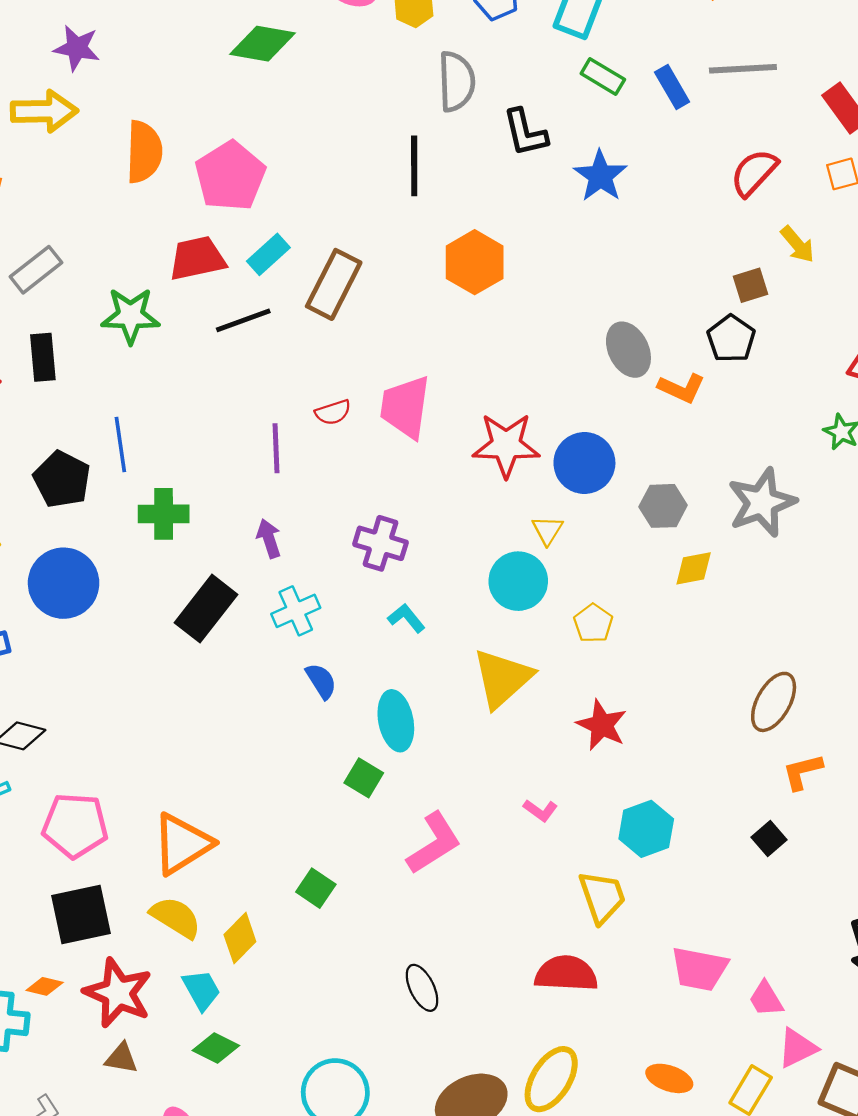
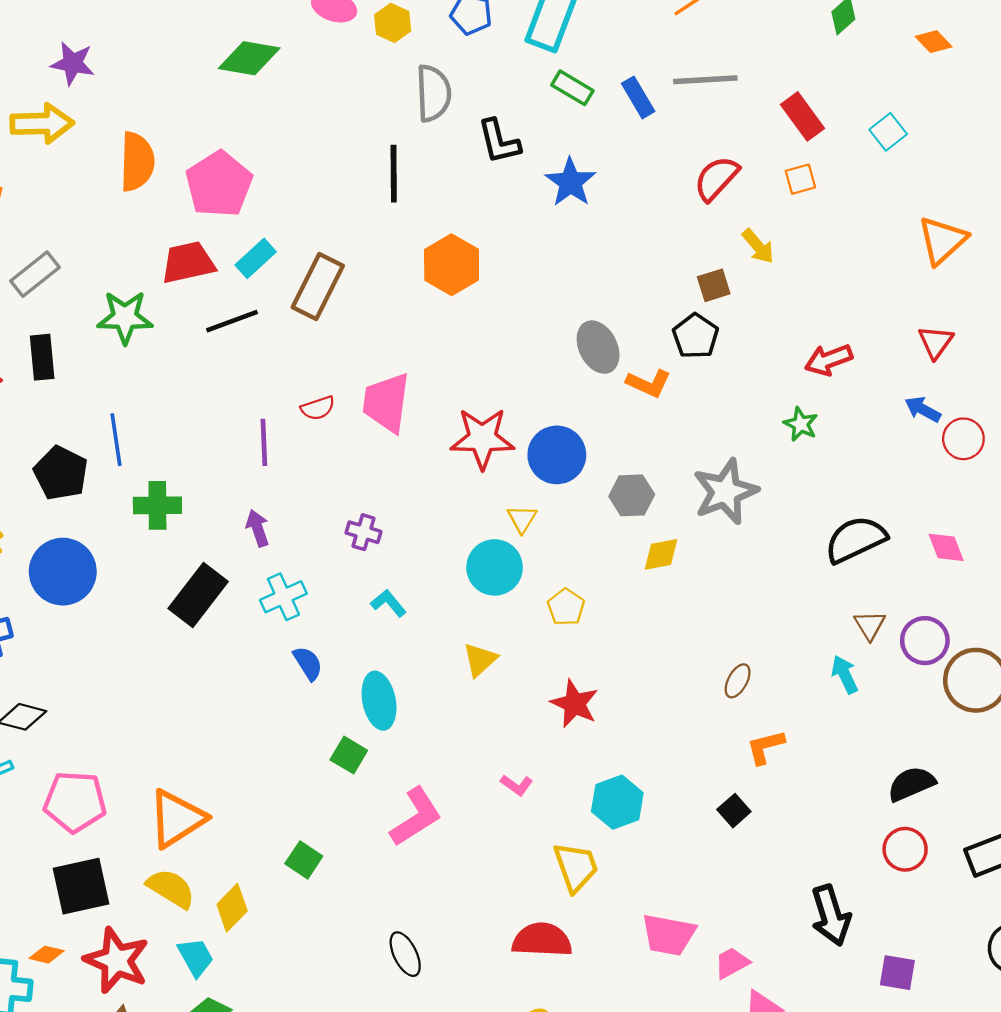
purple cross: (380, 543) -> (364, 532), size x0.7
yellow triangle: (502, 678) -> (480, 660), size x0.6
brown ellipse: (774, 702) -> (738, 681), size x0.6
pink trapezoid: (766, 999) -> (732, 963), turned 93

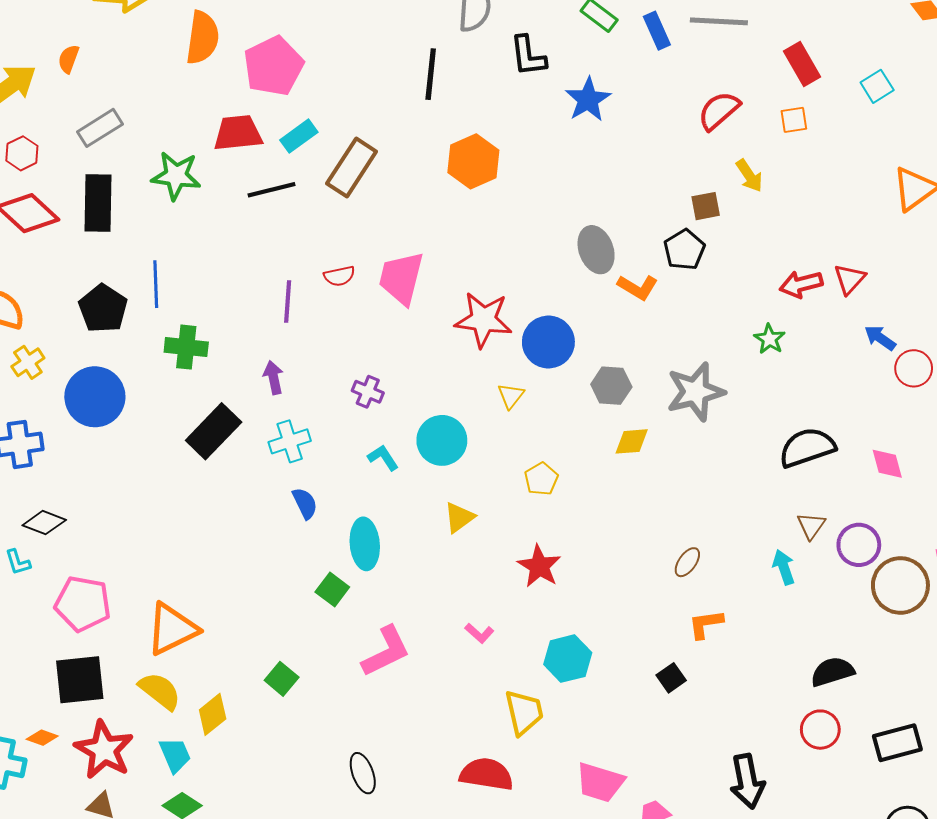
red triangle: (936, 342) -> (850, 279), moved
black rectangle: (42, 357) -> (98, 203), size x1.4
cyan circle: (495, 567) -> (442, 440), moved

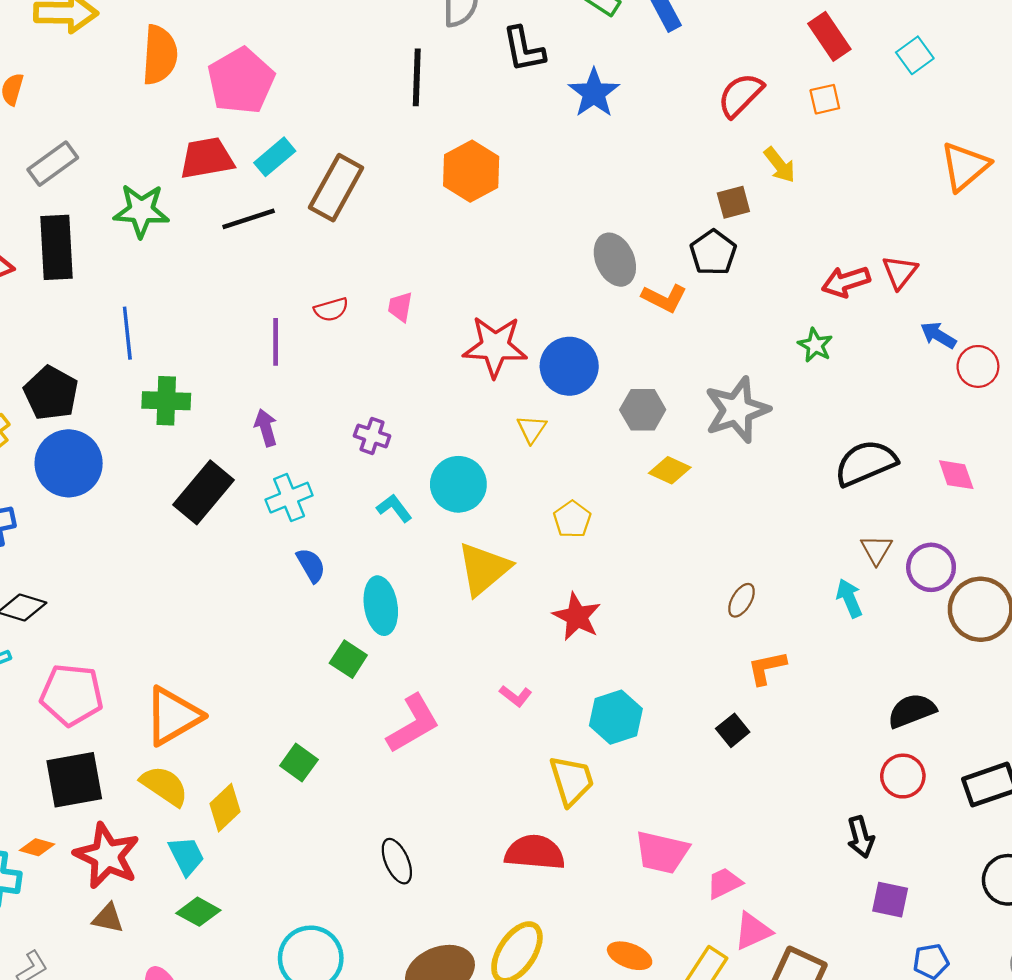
pink trapezoid: (401, 278) -> (400, 307), size x0.5
black pentagon: (103, 309) -> (51, 393), moved
yellow diamond: (632, 441) -> (670, 470), turned 33
yellow triangle: (459, 518) -> (484, 569), size x1.6
black arrow: (747, 781) -> (861, 837), moved, size x0.7

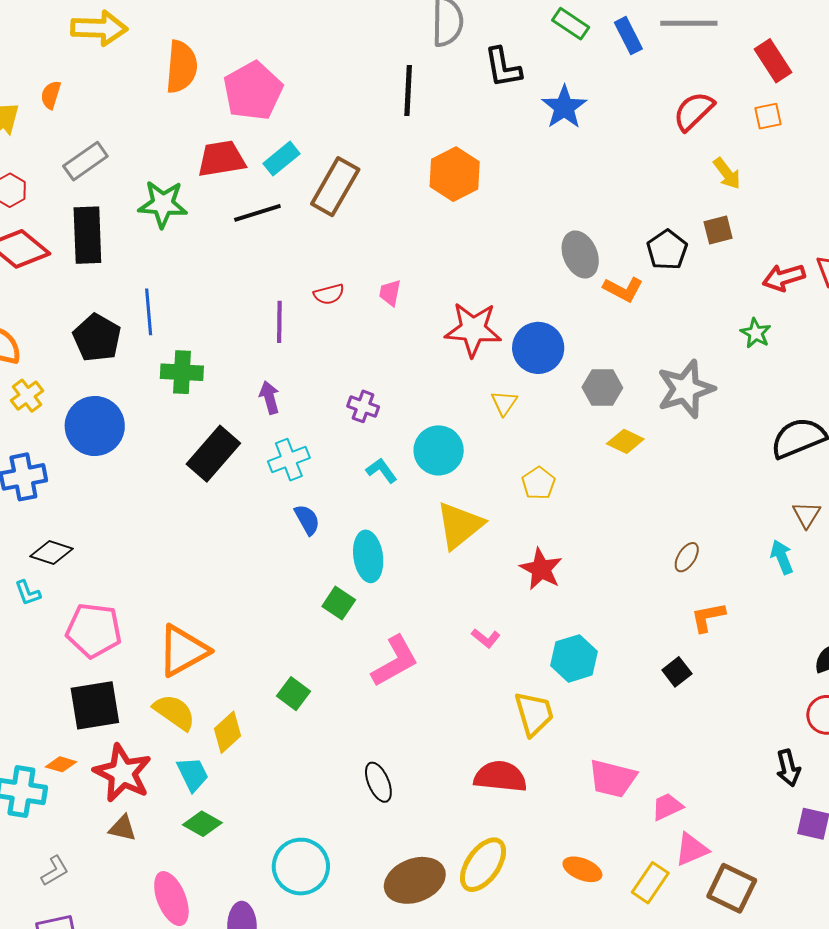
brown square: (733, 202) -> (718, 230), moved
black pentagon: (51, 393) -> (97, 338), moved

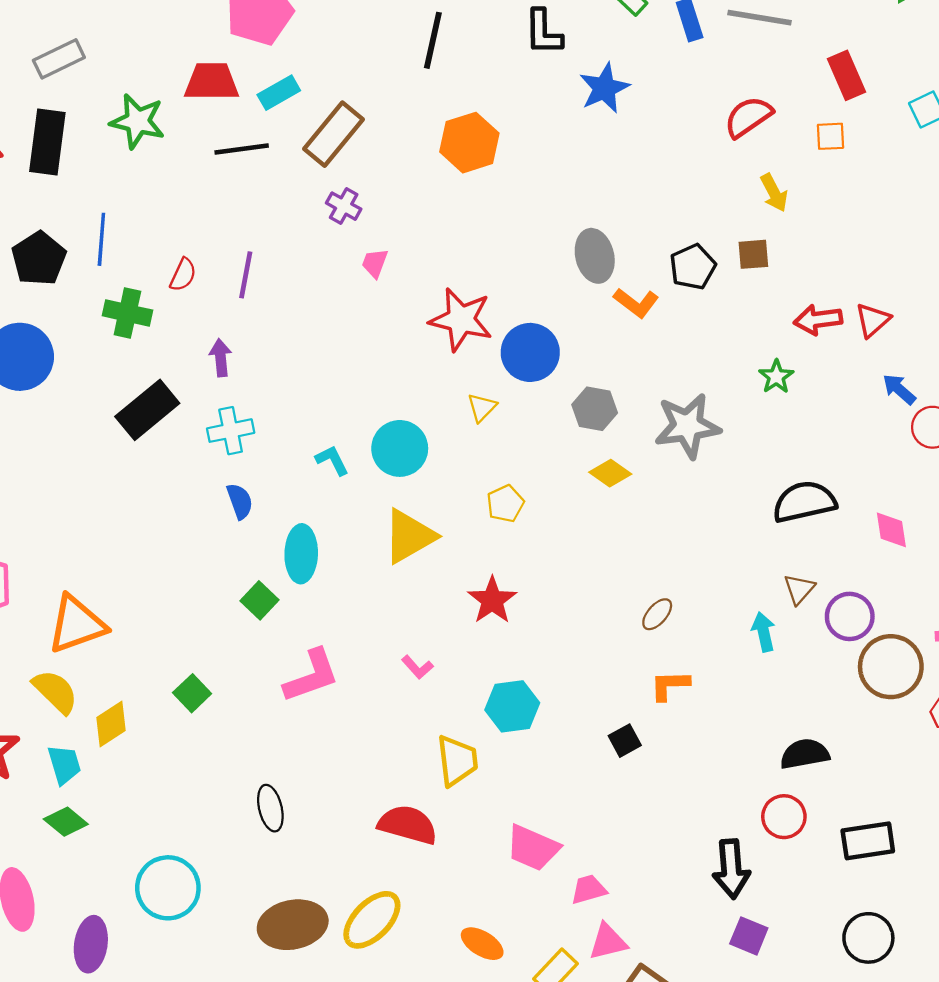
red semicircle: (329, 294) -> (183, 275), moved, turned -60
purple cross: (363, 406) -> (344, 206), moved
black arrow: (788, 768) -> (731, 869), size x1.4

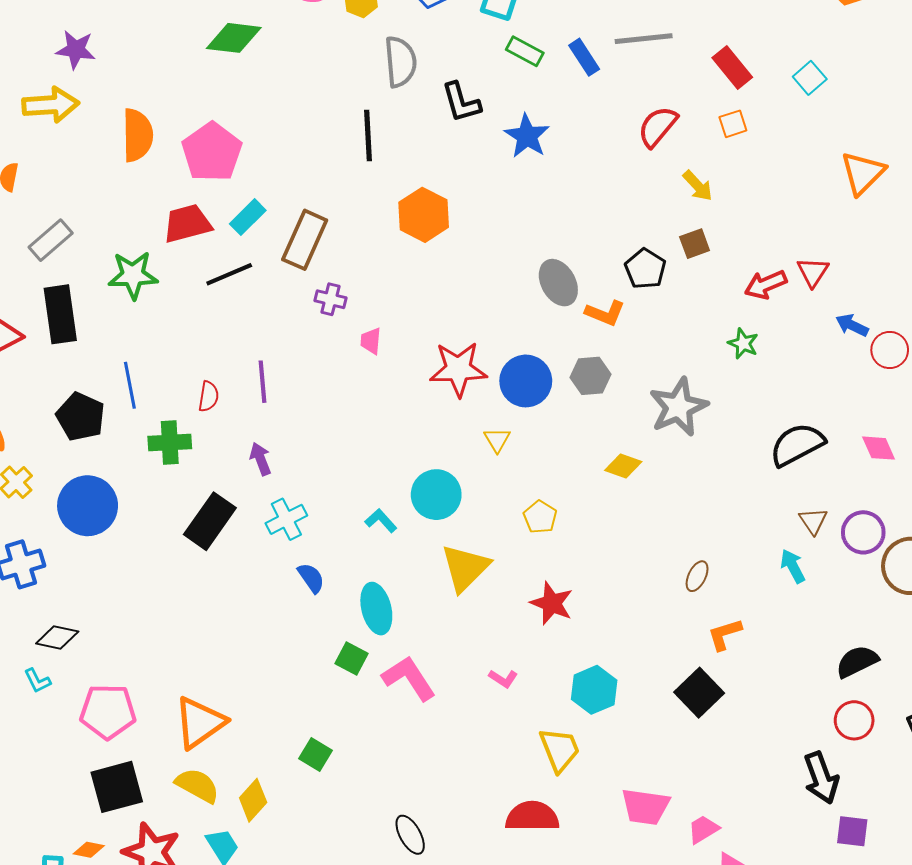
gray hexagon: (595, 409) -> (591, 376), moved
pink L-shape: (311, 676) -> (409, 678), moved, turned -88
black square: (625, 741) -> (699, 693), size x1.6

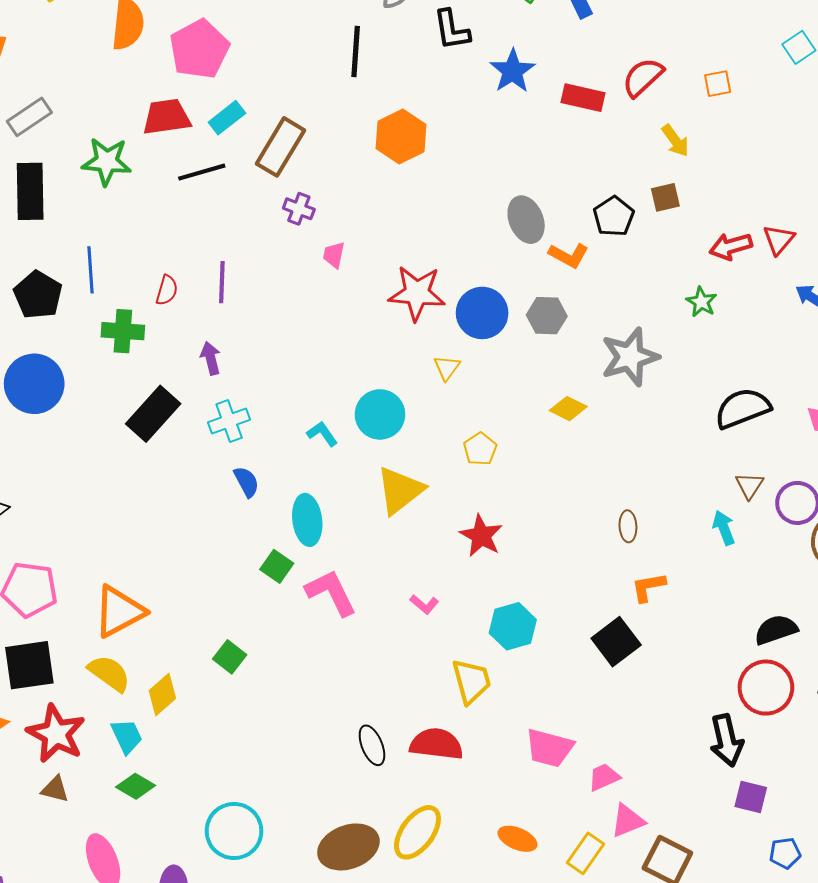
red rectangle: (732, 68) -> (583, 98), moved, turned -45
brown ellipse: (697, 576) -> (628, 526), turned -36
red circle: (854, 720) -> (766, 688), size x1.4
black ellipse: (410, 835) -> (372, 745), moved

